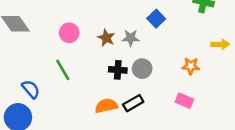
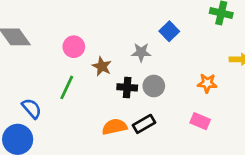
brown star: (106, 38) -> (102, 66), moved
green line: (63, 70) -> (67, 87), turned 55

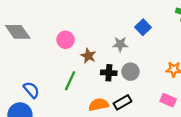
green line: (67, 87) -> (70, 81), moved

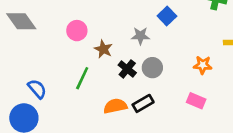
black cross: (109, 73) -> (127, 69), turned 35

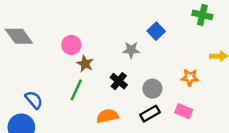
brown star: (103, 49) -> (85, 64), moved
gray circle: (152, 68) -> (152, 89), moved
black rectangle: (143, 103) -> (150, 114), moved

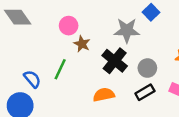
gray star: (131, 50) -> (127, 30), size x1.5
black cross: (119, 81) -> (115, 61), size x1.5
green line: (76, 90) -> (60, 69), moved

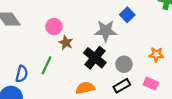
blue semicircle: (32, 79) -> (22, 74), turned 56

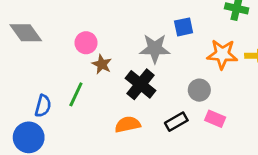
blue square: (127, 15) -> (184, 27), turned 32
orange star: (156, 55) -> (222, 54), moved, size x1.5
gray circle: (124, 64) -> (199, 90), moved

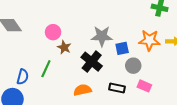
blue square: (184, 27) -> (122, 48), moved
black rectangle: (176, 122) -> (117, 88), turned 42

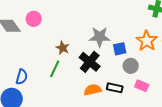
pink circle: (53, 32) -> (34, 19), moved
orange star: (149, 40) -> (147, 41), turned 30
green line: (46, 69) -> (55, 69), moved
orange semicircle: (82, 90) -> (93, 90), moved

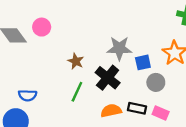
green line: (55, 69) -> (77, 92), moved
blue semicircle: (22, 77) -> (28, 95), turned 77
pink rectangle: (142, 86) -> (161, 113), moved

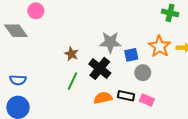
pink circle: (42, 27) -> (36, 11), moved
blue semicircle: (28, 95) -> (18, 80), moved

